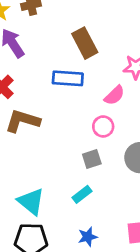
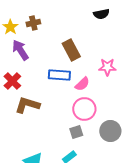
pink semicircle: (114, 95) -> (82, 84), moved
pink circle: (103, 126) -> (84, 109), size x1.5

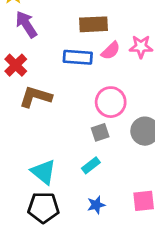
brown rectangle: (71, 50) -> (94, 24), turned -65
pink semicircle: (82, 84) -> (111, 51), moved

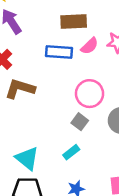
gray square: (100, 132) -> (80, 122), turned -35

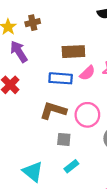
brown L-shape: (20, 89) -> (53, 111), moved
gray square: (80, 122) -> (64, 139), moved, turned -32

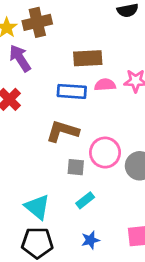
brown cross: (33, 23) -> (37, 22), size x1.5
pink semicircle: (87, 73) -> (105, 85), turned -140
pink circle: (87, 115) -> (105, 153), moved

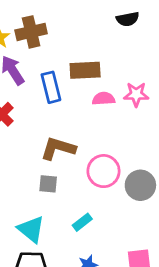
blue rectangle: (72, 91) -> (51, 87), moved, turned 72
gray square: (76, 167) -> (48, 184), moved

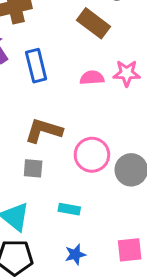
brown rectangle: (85, 70) -> (93, 23), moved, turned 40
cyan rectangle: (82, 222) -> (69, 209), turned 48

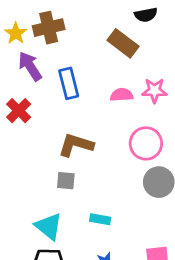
pink circle: (92, 155) -> (146, 143), moved

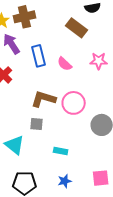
pink semicircle: (122, 95) -> (65, 64), moved, turned -133
pink circle: (146, 143) -> (74, 103), moved
cyan triangle: (49, 226) -> (14, 145), moved

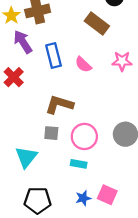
pink circle: (74, 103) -> (84, 136), moved
cyan triangle: (14, 145) -> (26, 157), turned 30
pink square: (101, 178) -> (107, 195), moved, turned 30

